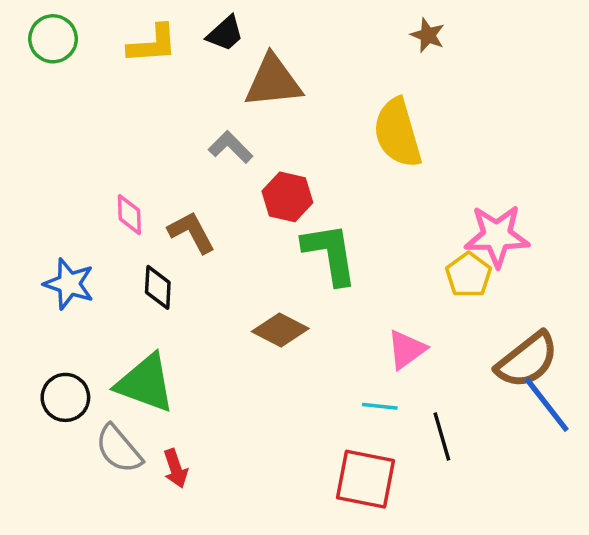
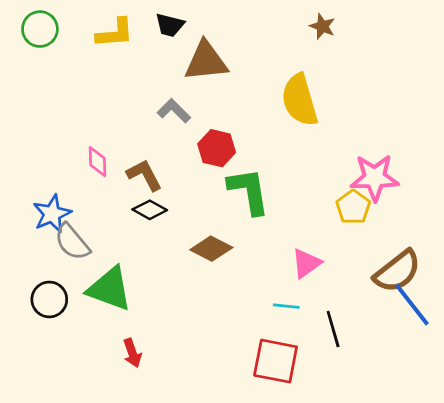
black trapezoid: (225, 33) -> (170, 25), turned 56
blue star: (69, 284) -> (52, 214), turned 30
black diamond: (158, 287) -> (150, 210), moved, turned -64
gray semicircle: (119, 449) -> (72, 242), moved

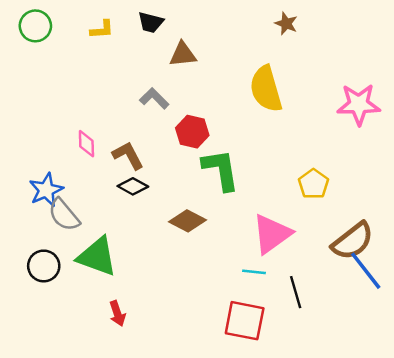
yellow L-shape: (115, 33) -> (102, 29), size x0.7
brown triangle: (206, 61) -> (183, 54), size x0.7
pink star: (375, 178) -> (359, 104), moved
pink triangle: (306, 263) -> (272, 234), size x1.5

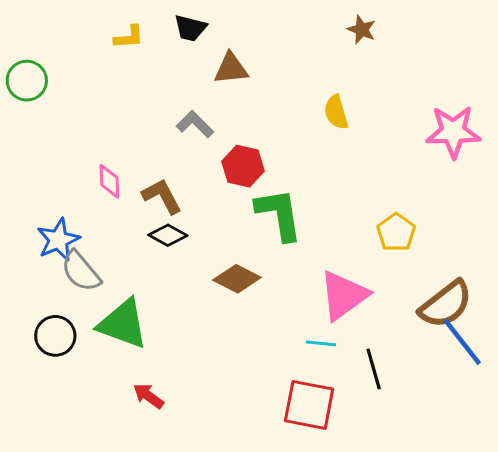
green circle: (35, 26) -> (27, 81), moved
yellow semicircle: (266, 89) -> (336, 112), size x0.6
red arrow: (117, 314) -> (148, 396), turned 145

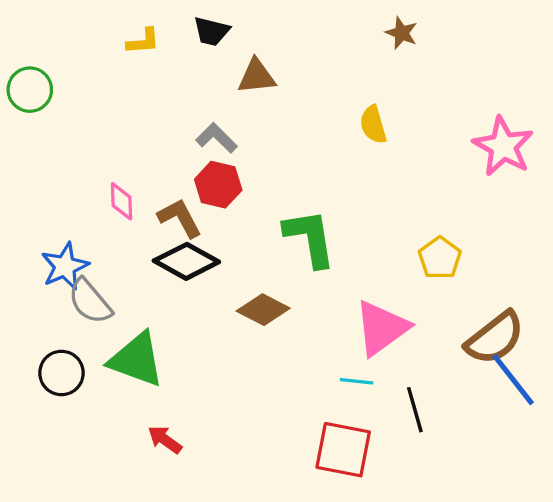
pink star: (453, 132) -> (503, 146), turned 30
red hexagon: (243, 166) -> (218, 185), moved
black diamond: (168, 235) -> (186, 261), size x1.5

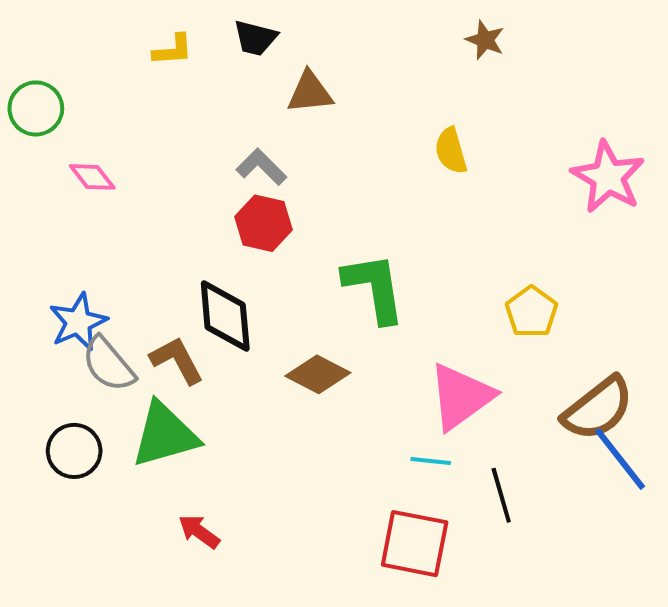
pink diamond: (121, 201) -> (92, 177), moved, turned -36
brown L-shape: (180, 218) -> (177, 360), moved
black diamond: (186, 261) -> (225, 316), turned 56
green triangle: (136, 360) -> (165, 435), turned -36

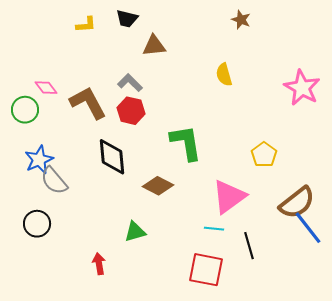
green circle: (36, 108) -> (25, 110), moved
brown L-shape: (177, 360) -> (88, 103), moved, size x1.4
green triangle: (165, 435) -> (135, 232), moved, size x0.6
red arrow: (199, 532) -> (99, 264), turned 45

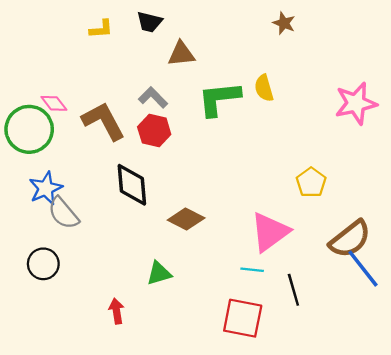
pink star: (302, 88) -> (356, 103), turned 30
green circle: (25, 110) -> (29, 129), size x1.5
green L-shape: (186, 143) -> (219, 99), moved, turned -87

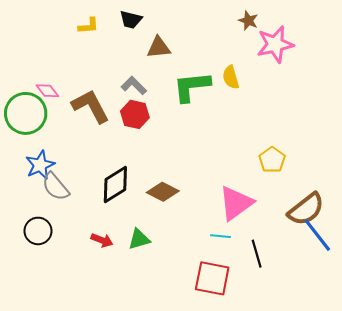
pink star: (356, 103) -> (275, 44), moved
black diamond: (132, 185) -> (115, 185), moved, turned 63
red arrow: (116, 311) -> (102, 240), moved, turned 120

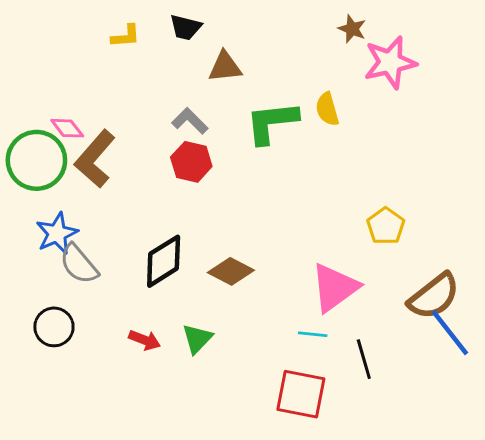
brown L-shape: (91, 106) -> (95, 159), moved, turned -111
green triangle: (139, 239) -> (197, 339), turned -30

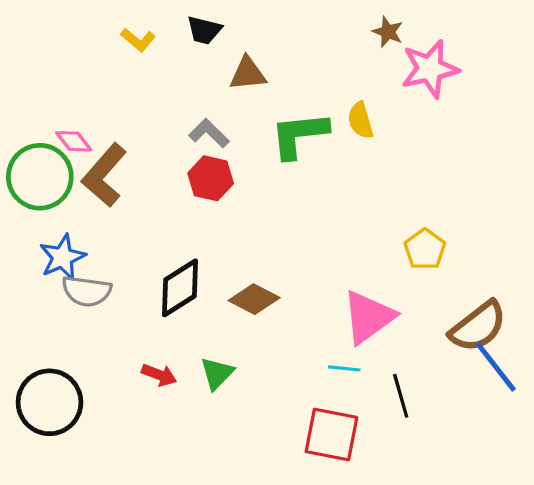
yellow L-shape: (126, 36) -> (138, 40), turned 44
gray semicircle: (79, 264) -> (87, 291), turned -42
black circle: (54, 327) -> (50, 402), moved, size x1.5

